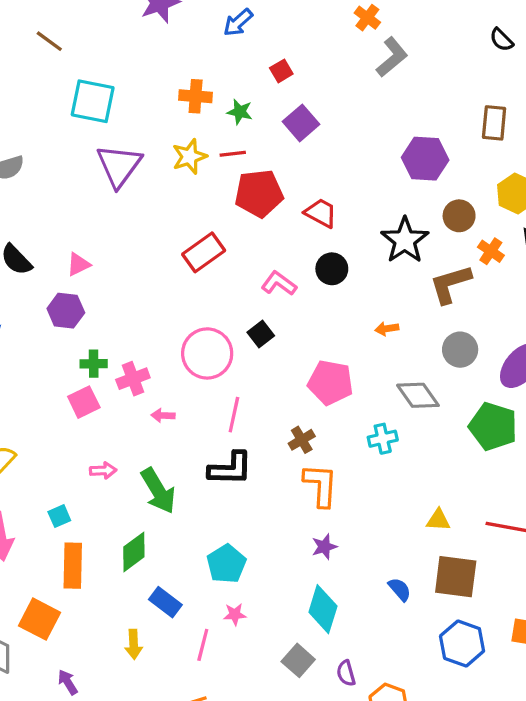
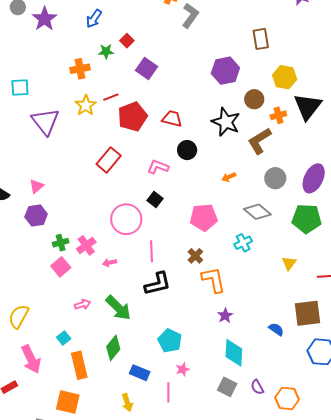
cyan square: (93, 101) -> (20, 87), size x0.7
green star: (240, 112) -> (106, 51), moved
orange cross: (491, 251) -> (278, 115), turned -35
yellow triangle: (438, 520) -> (289, 263), moved, turned -42

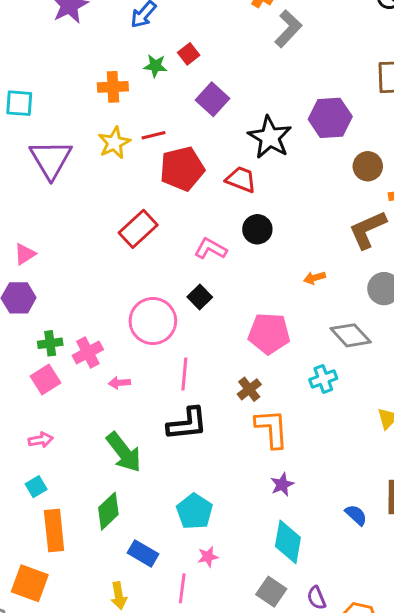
black star: (226, 122) -> (270, 137), moved
pink arrow: (83, 304) -> (41, 440), moved

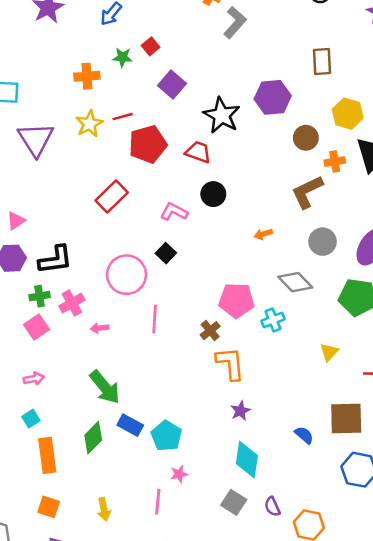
pink pentagon: (269, 333) -> (236, 300), moved
black L-shape: (187, 424) -> (55, 260), moved
blue rectangle: (143, 553) -> (130, 425), moved
orange square: (30, 583) -> (49, 507), moved, size x0.7

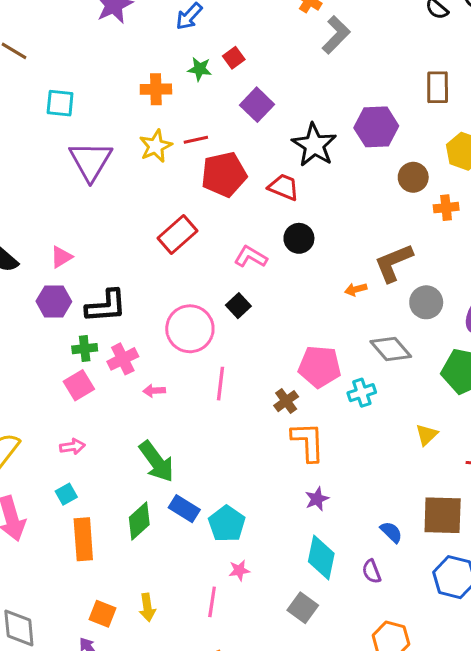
brown L-shape: (307, 192) -> (394, 263), moved
orange square: (49, 507) -> (102, 614), moved
purple semicircle: (272, 507) -> (372, 571), moved

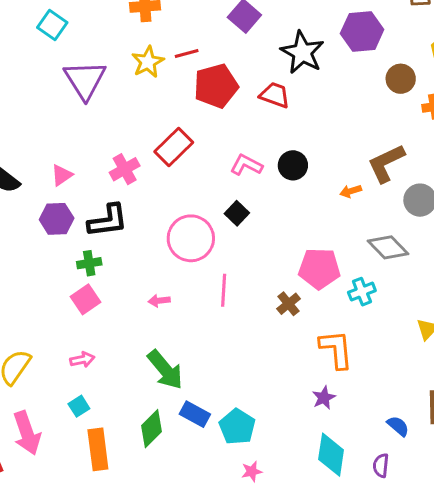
cyan square: (60, 103) -> (52, 25), turned 32
black circle: (299, 238) -> (293, 165), moved
pink cross: (123, 359) -> (125, 169), moved
orange L-shape: (308, 442) -> (336, 349), moved
purple semicircle: (372, 571) -> (381, 466), turned 30

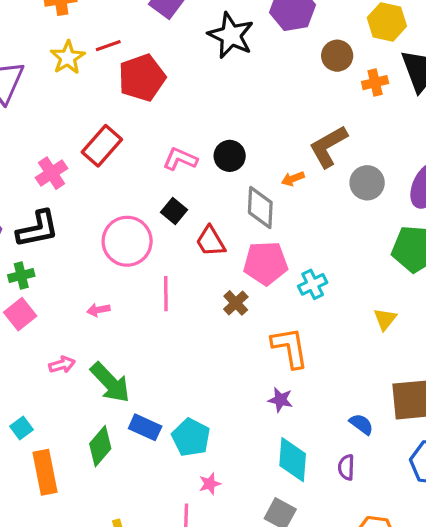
red trapezoid: (275, 95) -> (211, 241), moved, turned -136
gray diamond: (388, 247) -> (260, 208), moved, turned 51
pink arrow: (82, 360) -> (62, 365), moved
purple star: (324, 398) -> (280, 400), turned -30

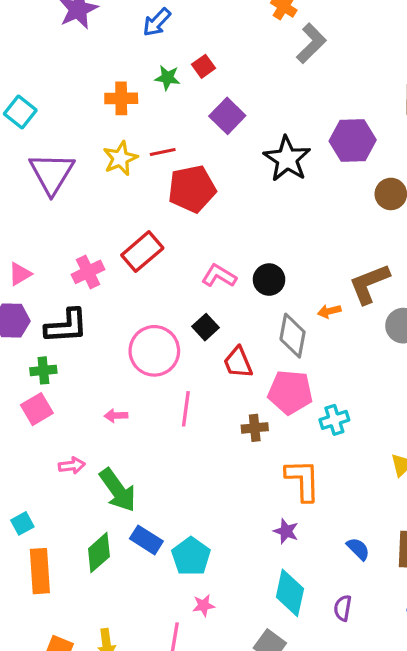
brown cross: (236, 303) -> (255, 428), turned 30
blue semicircle: (361, 424) -> (358, 549), moved

